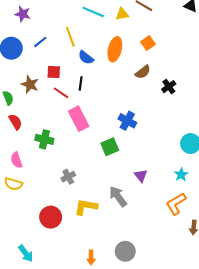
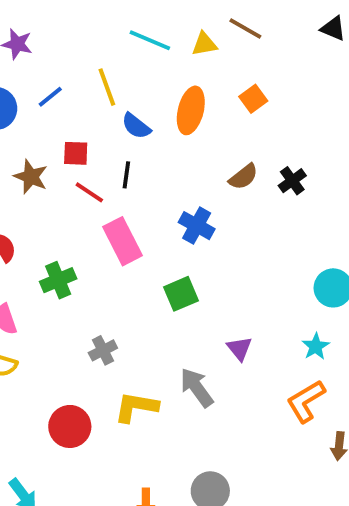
brown semicircle: (143, 72) -> (243, 177), moved
blue cross: (127, 121) -> (197, 226), moved
green cross: (44, 139) -> (58, 280), turned -36

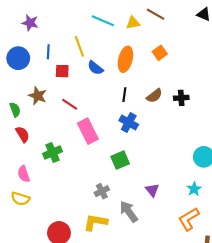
blue line: (50, 97) -> (48, 52), turned -48
red square: (76, 153) -> (62, 71), moved
black line: (126, 175) -> (124, 95), moved
black cross: (292, 181) -> (181, 98), turned 32
gray cross: (103, 350) -> (102, 191), moved

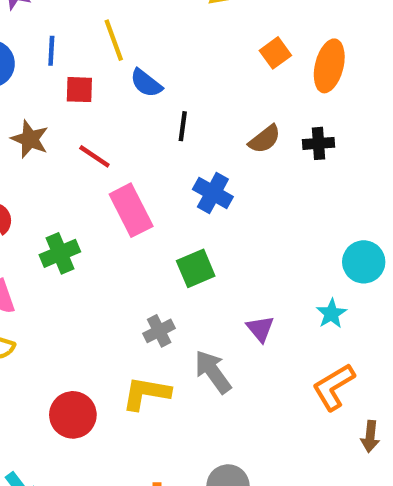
orange ellipse: (125, 59) -> (329, 66), moved
black line: (124, 95) -> (183, 126), moved
cyan star: (194, 189) -> (331, 314), moved

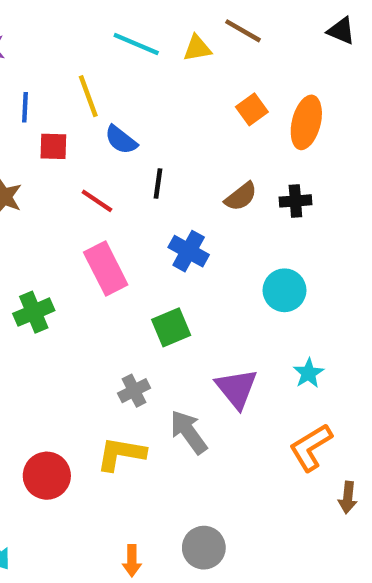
red line: (94, 156) -> (97, 201), moved
cyan circle: (364, 262) -> (284, 290), moved
purple triangle: (260, 329) -> (237, 388), size x1.5

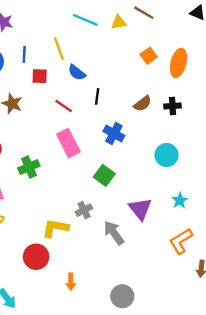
green square: (171, 327) -> (104, 175), turned -30
yellow L-shape: (121, 454) -> (55, 228), moved
orange arrow: (132, 561) -> (71, 282), moved

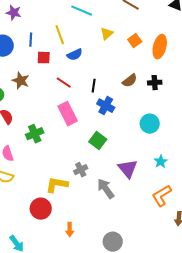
yellow triangle: (119, 22) -> (107, 34), moved, turned -32
blue semicircle: (77, 72) -> (75, 55), turned -63
black line: (97, 96) -> (94, 86), moved

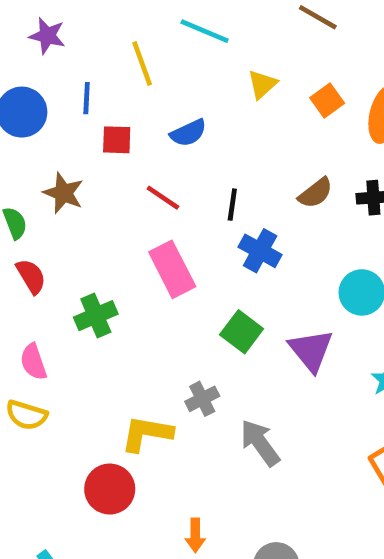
yellow line: (60, 35) -> (142, 63), moved
purple triangle: (128, 169) -> (311, 350), moved
orange arrow: (70, 230) -> (195, 535), moved

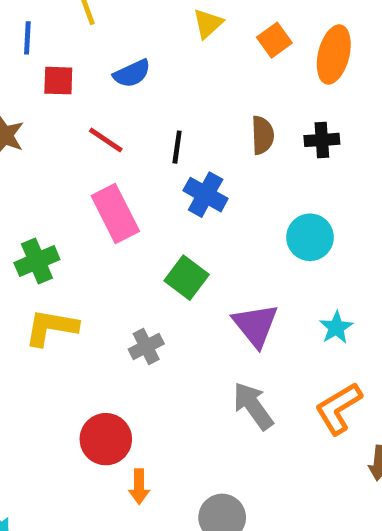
brown semicircle: (316, 193) -> (263, 135), turned -54
purple triangle: (311, 350) -> (255, 325), moved
yellow L-shape: (147, 434) -> (51, 328), moved
gray arrow: (260, 443) -> (253, 406), moved
red circle: (110, 489) -> (106, 439), moved

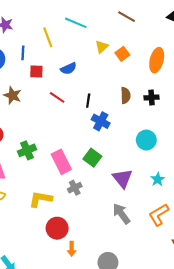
orange square: (274, 40) -> (122, 54), moved
pink rectangle: (115, 214) -> (61, 162), moved
yellow L-shape: (51, 328) -> (41, 199), moved

